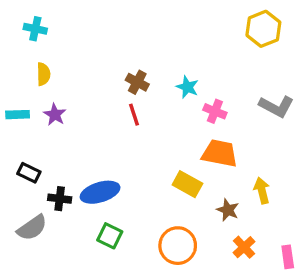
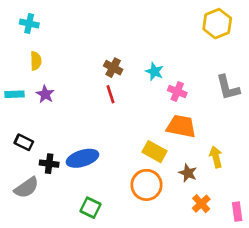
gray L-shape: (276, 106) -> (228, 88), turned 48
green square: (110, 236) -> (90, 208), moved
orange circle: (178, 246) -> (147, 185), moved

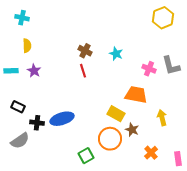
pink cross: (177, 92) -> (149, 69), moved
brown star: (188, 173) -> (132, 130), moved
green square: (90, 208) -> (86, 156), moved, turned 35

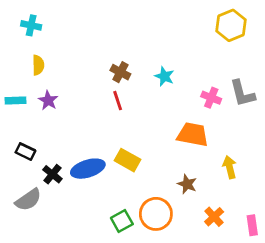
yellow rectangle: (116, 114) -> (128, 160), moved
black cross: (37, 123) -> (52, 174), turned 32
orange circle: (110, 139) -> (156, 214), moved

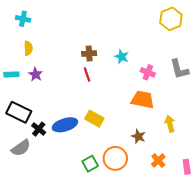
brown cross: (120, 72) -> (89, 53), turned -32
pink cross: (211, 98) -> (148, 72), moved
black rectangle: (25, 152) -> (19, 112), size x1.6

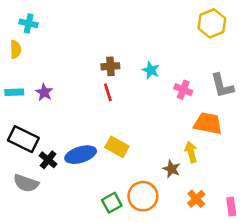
yellow semicircle: (28, 48) -> (16, 49), moved
orange trapezoid: (143, 100) -> (208, 123), moved
yellow arrow: (170, 124) -> (191, 152), moved
gray semicircle: (21, 148) -> (26, 183), turned 54

